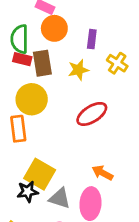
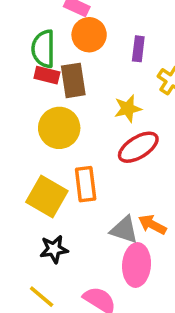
yellow star: (78, 70) -> (128, 109), moved
orange rectangle: (18, 129) -> (86, 184), moved
yellow square: (40, 174) -> (47, 196), moved
gray triangle: (60, 198) -> (124, 230), moved

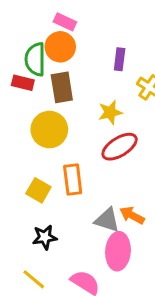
orange circle: (89, 35) -> (60, 47), moved
red rectangle: (47, 75) -> (23, 83), moved
yellow square: (47, 196) -> (38, 190), size x0.7

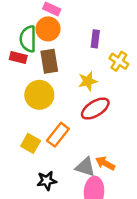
orange rectangle: (73, 179) -> (58, 135), turned 45
black star: (45, 237) -> (47, 181), moved

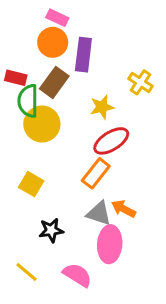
green semicircle: (28, 39) -> (28, 101), moved
purple rectangle: (95, 39) -> (83, 55), moved, size x1.5
brown rectangle: (49, 61) -> (54, 82), turned 45
orange rectangle: (58, 135) -> (96, 173), moved

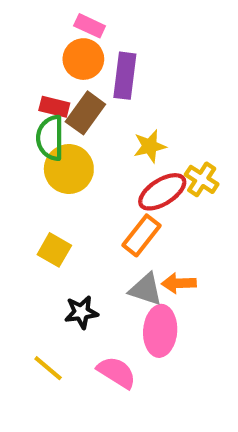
red rectangle: (16, 78) -> (54, 107), moved
yellow cross: (141, 82) -> (202, 179), moved
orange arrow: (124, 209) -> (179, 283), turned -30

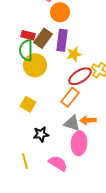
orange circle: (83, 59) -> (60, 12), moved
purple rectangle: (125, 76) -> (62, 40), moved
yellow line: (48, 368) -> (25, 161), turned 35

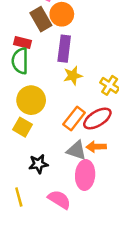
brown rectangle: (43, 38) -> (41, 19), moved, turned -66
yellow star: (74, 54) -> (73, 76), moved
yellow circle: (35, 65) -> (31, 100), moved
red ellipse: (80, 76) -> (97, 119), moved

